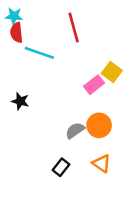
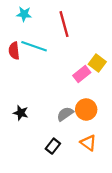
cyan star: (14, 16) -> (24, 14), moved
red semicircle: (16, 33) -> (14, 51), moved
black star: (20, 101) -> (21, 113), moved

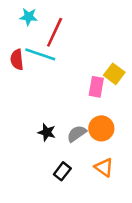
red line: (64, 24) -> (55, 32), moved, turned 40
pink rectangle: (82, 74) -> (96, 87), turned -42
black star: (21, 113) -> (47, 132), moved

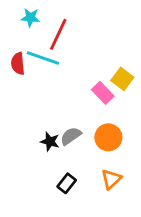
pink rectangle: (96, 87) -> (103, 93), turned -54
gray semicircle: (77, 134) -> (71, 136), moved
orange triangle: (104, 167) -> (111, 179), turned 42

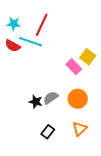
cyan star: (30, 18) -> (14, 24), moved
red semicircle: (18, 64) -> (13, 46), turned -56

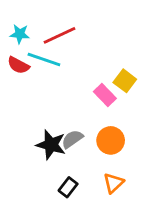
red line: (42, 25) -> (60, 35), turned 40
black star: (36, 102) -> (51, 145), size x1.5

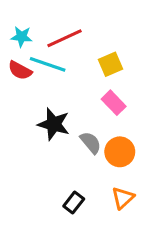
yellow square: (125, 81) -> (111, 64), moved, turned 30
gray semicircle: (72, 139) -> (91, 143), moved, turned 85
black star: (51, 145) -> (54, 124), moved

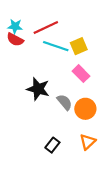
cyan line: (48, 64) -> (56, 46), moved
red semicircle: (20, 70) -> (15, 40), moved

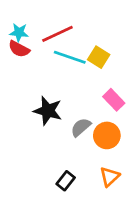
yellow square: (79, 46) -> (99, 57), turned -35
pink rectangle: (81, 74) -> (114, 100), moved
gray semicircle: (65, 102) -> (81, 127), turned -91

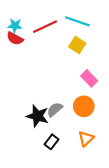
cyan line: (70, 57) -> (77, 21), moved
black star: (48, 111) -> (37, 116), moved
gray semicircle: (81, 127) -> (55, 110), moved

